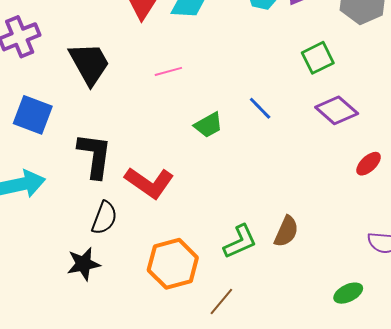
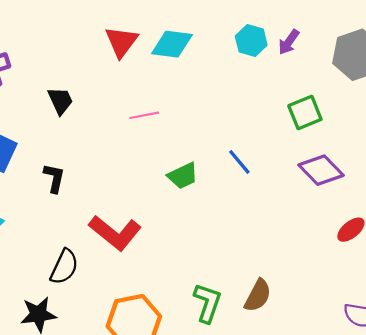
black trapezoid: (89, 64) -> (60, 101), size x0.6
black L-shape: (95, 155) -> (54, 178), moved, size x0.6
green L-shape: (240, 242) -> (208, 303), turned -51

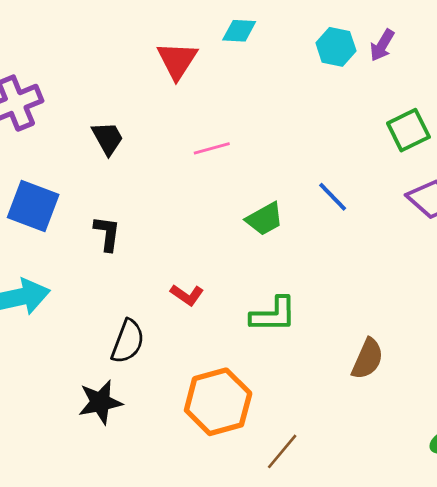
cyan diamond: (172, 44) -> (239, 31), moved, size x0.7
red L-shape: (115, 233) -> (187, 295), size x0.5
green L-shape: (208, 303) -> (273, 315), moved, turned 75

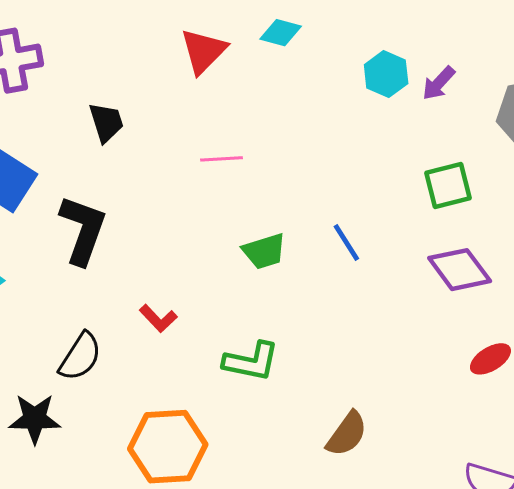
black L-shape: (107, 233) -> (83, 230), size x1.6

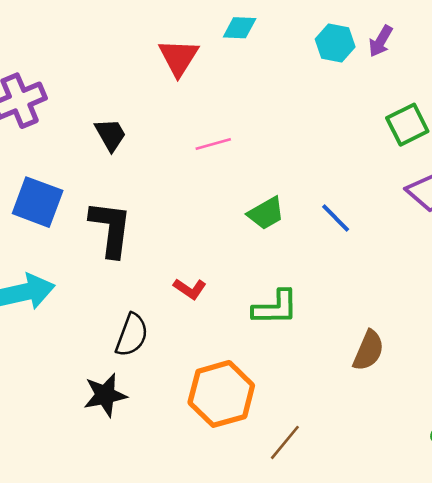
blue line: (346, 242) -> (336, 218), moved

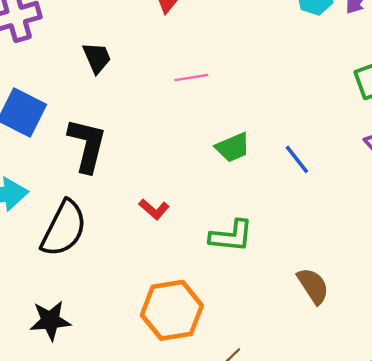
black semicircle: (132, 335) -> (64, 229), moved, size x1.4
brown semicircle: (368, 351) -> (313, 286), turned -63
black star: (105, 395) -> (50, 321), moved

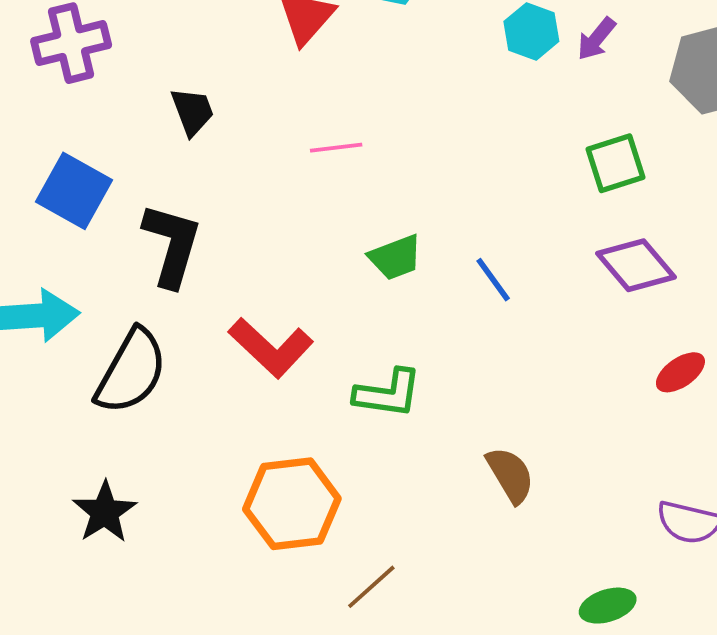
red L-shape: (154, 209) -> (271, 348), size x1.8
black star: (50, 321) -> (105, 512), turned -30

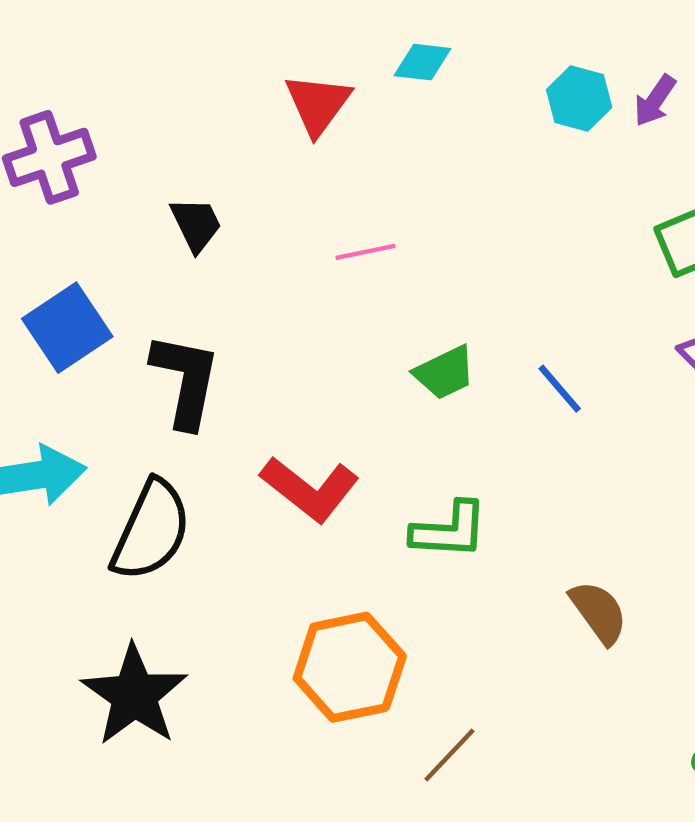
blue square: (74, 191) -> (67, 328), turned 32
black star: (105, 512) -> (134, 695), size x1.4

